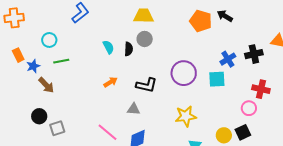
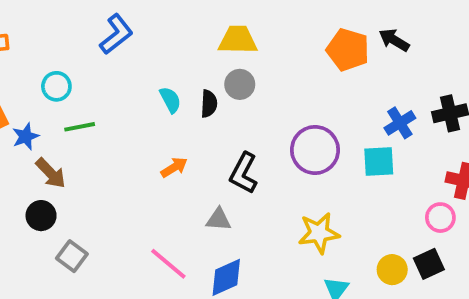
black L-shape: (147, 85) -> (244, 173), turned 105
black circle: (39, 116) -> (41, 216), moved
gray square: (57, 128) -> (72, 256), turned -35

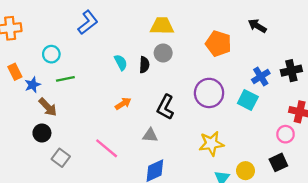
orange pentagon: (348, 50) -> (218, 44), moved
cyan square: (379, 162) -> (248, 100), turned 30
pink line: (168, 264) -> (107, 148), moved
yellow circle: (392, 270) -> (245, 171), moved

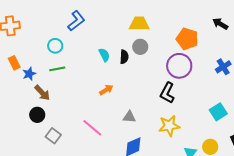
cyan circle: (51, 54) -> (55, 46), moved
purple circle: (209, 93) -> (179, 66), moved
cyan square: (248, 100) -> (218, 112), moved, turned 30
black L-shape: (165, 107) -> (167, 93), moved
yellow star: (211, 144) -> (169, 126), moved

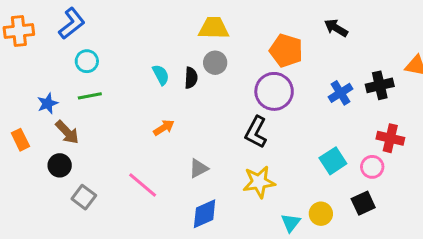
blue L-shape: (76, 21) -> (72, 23), moved
orange rectangle: (14, 63) -> (20, 140), moved
gray triangle: (129, 117) -> (199, 168), turned -32

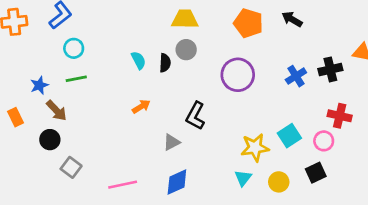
orange pentagon: (286, 51) -> (248, 23), moved
black L-shape: (256, 132) -> (195, 116), moved
yellow star: (259, 182) -> (255, 148), moved
pink line: (143, 185) -> (123, 185), moved, turned -52
cyan triangle: (291, 223) -> (243, 178), moved

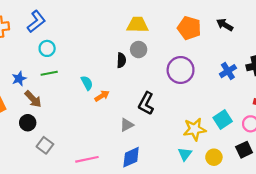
cyan semicircle: (139, 60) -> (87, 83), moved

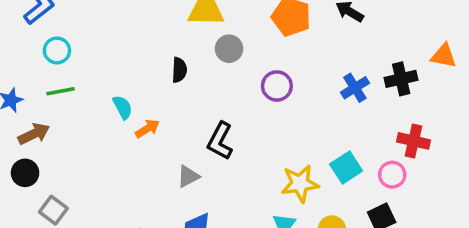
gray circle: (139, 50) -> (229, 49), moved
purple circle: (181, 70) -> (277, 86), size x0.7
brown arrow: (33, 99) -> (34, 134), turned -72

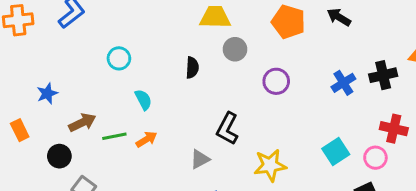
cyan circle: (57, 50) -> (119, 58), moved
green line: (61, 91) -> (114, 136), moved
orange arrow: (147, 129) -> (146, 139), moved
brown arrow: (34, 134) -> (82, 123), moved
yellow star: (300, 184) -> (270, 165), moved

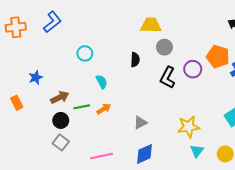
orange pentagon: (288, 22) -> (218, 57), moved
black L-shape: (227, 129) -> (168, 78), moved
black circle: (59, 156) -> (61, 120), moved

